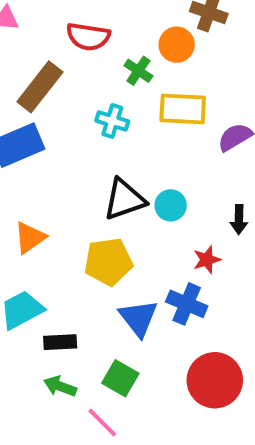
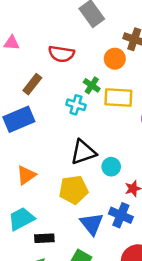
green cross: (138, 71) -> (92, 85), moved
brown rectangle: (40, 87) -> (32, 84), size x0.7
cyan circle: (171, 205) -> (111, 167), moved

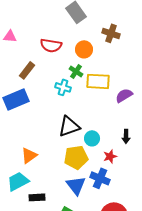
orange circle: (115, 59) -> (84, 49), moved
orange triangle: (26, 175) -> (29, 155), moved
yellow pentagon: (74, 190) -> (76, 157), moved

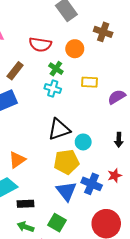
green cross: (76, 71) -> (56, 69), moved
yellow rectangle: (98, 81) -> (89, 82), size x0.7
red star: (110, 156) -> (115, 175), moved

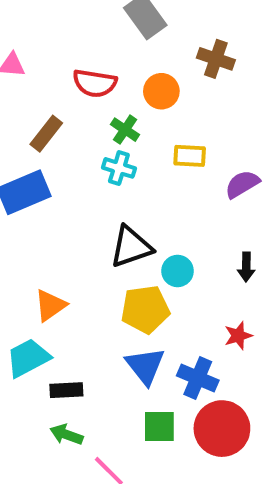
blue cross: (92, 184) -> (198, 378), moved
green square: (57, 223) -> (159, 427), moved, turned -30

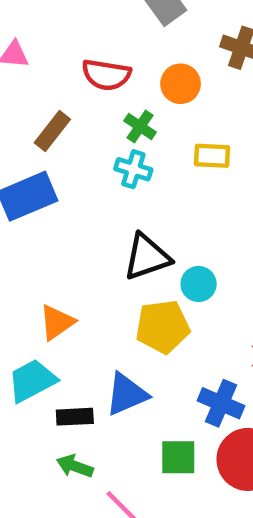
blue triangle: (145, 366) -> (127, 394), moved, turned 45

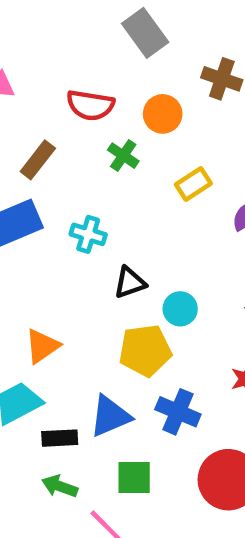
yellow rectangle: (212, 156) -> (193, 184), turned -36
cyan cross: (133, 169) -> (88, 234), moved
black triangle: (147, 257) -> (130, 283), size x0.7
blue cross: (221, 403) -> (178, 412), moved
green square: (178, 457) -> (134, 477), moved

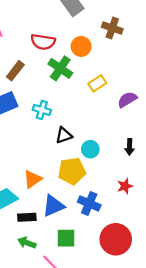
green cross: (123, 156) -> (60, 68), size x1.5
orange triangle: (42, 346) -> (33, 179), moved

